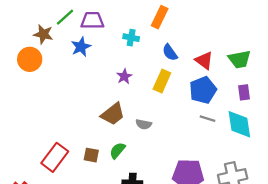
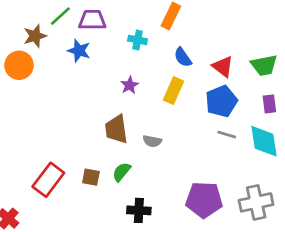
brown star: (43, 34) -> (35, 36), turned -30
blue star: (81, 47) -> (79, 51), turned -30
brown trapezoid: (113, 114) -> (116, 129), turned 120

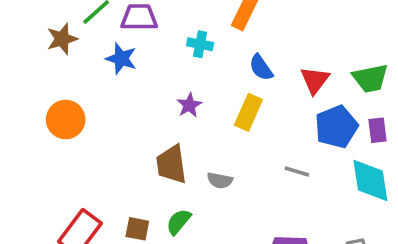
orange circle: (19, 65) -> (66, 120), moved
red triangle: (223, 67) -> (315, 80), turned 30
blue pentagon: (221, 101) -> (336, 127), moved
gray line: (227, 135) -> (297, 171), moved

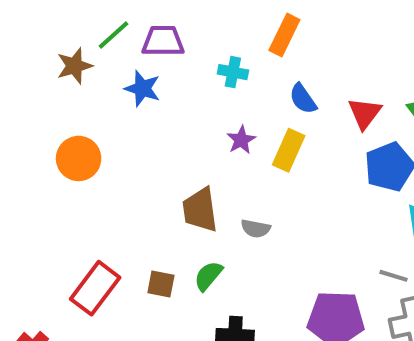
purple star: (189, 105) -> (241, 140), moved
gray line: (297, 171) -> (393, 276), moved

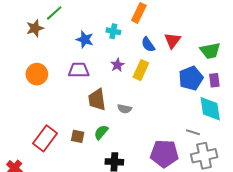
purple trapezoid: (163, 41) -> (79, 70), moved
blue star: (142, 89) -> (85, 39), moved
red triangle: (365, 113) -> (172, 40), moved

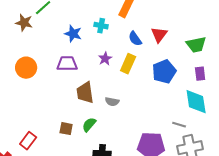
brown star: (35, 28) -> (24, 23), turned 30
blue pentagon: (191, 78) -> (164, 72), moved
red rectangle: (45, 138) -> (28, 141), moved, size x0.7

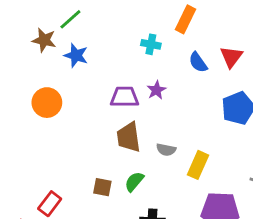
blue star: (73, 34) -> (76, 55), moved
purple trapezoid: (67, 64) -> (125, 97), moved
yellow rectangle: (128, 64) -> (198, 165), moved

